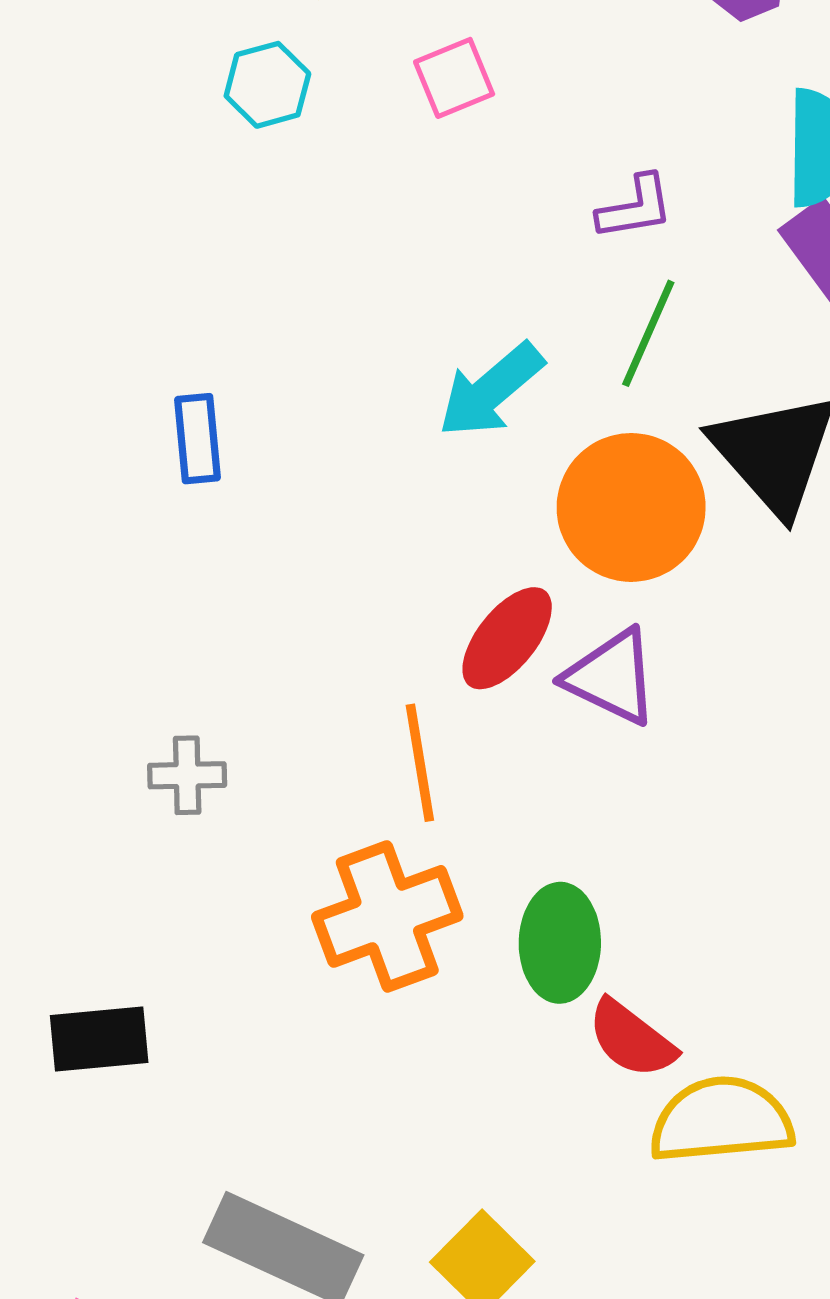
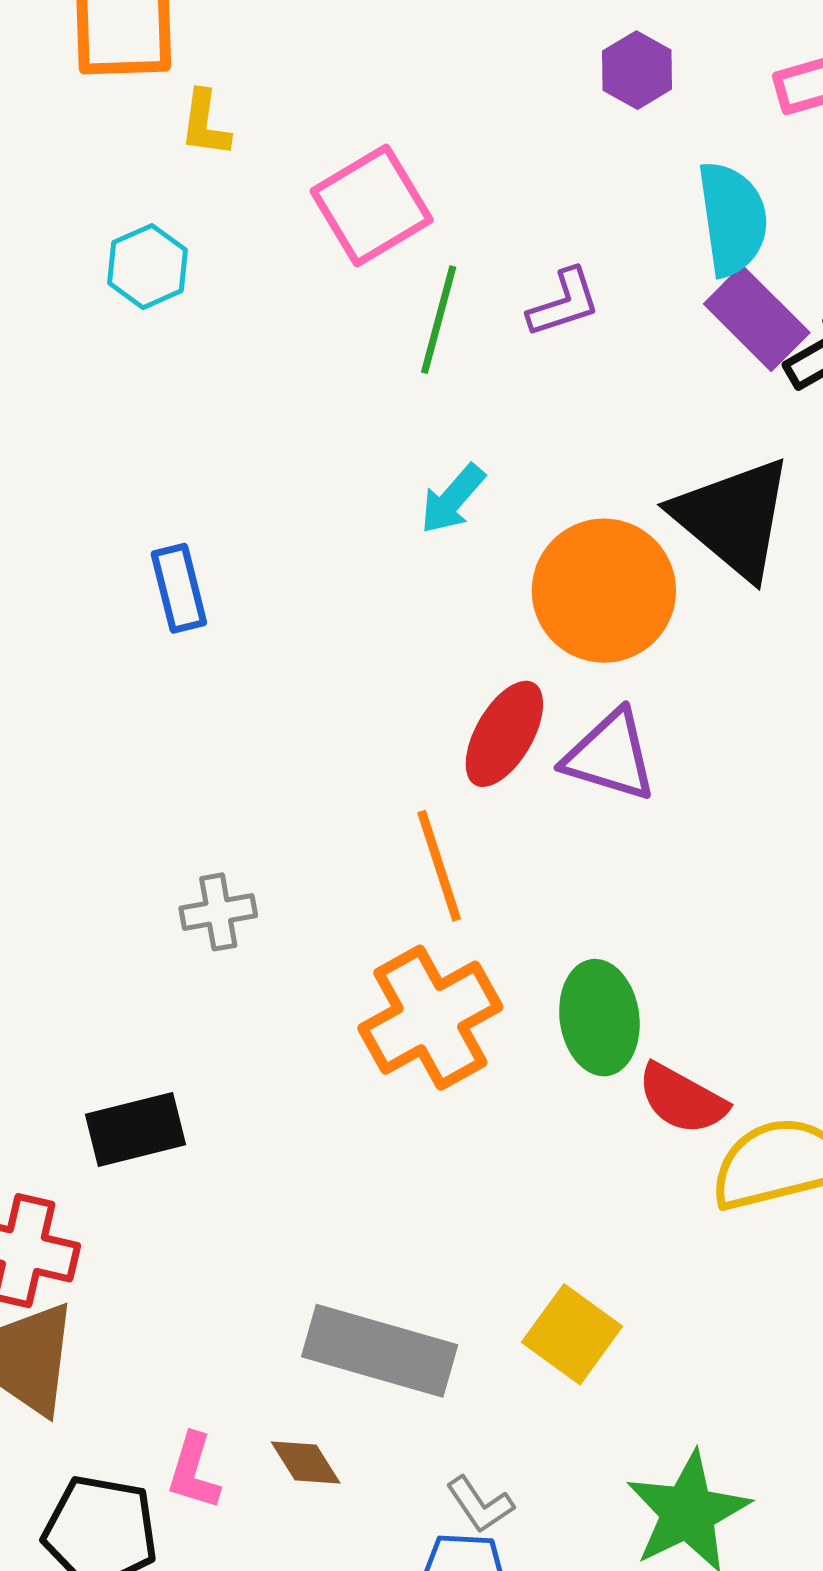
pink square: (454, 78) -> (372, 205), size x1.5
cyan hexagon: (267, 85) -> (147, 267), moved
green line: (648, 333) -> (439, 320), moved
cyan arrow: (491, 390) -> (452, 499), size x0.7
black rectangle: (99, 1039) -> (135, 1130), moved

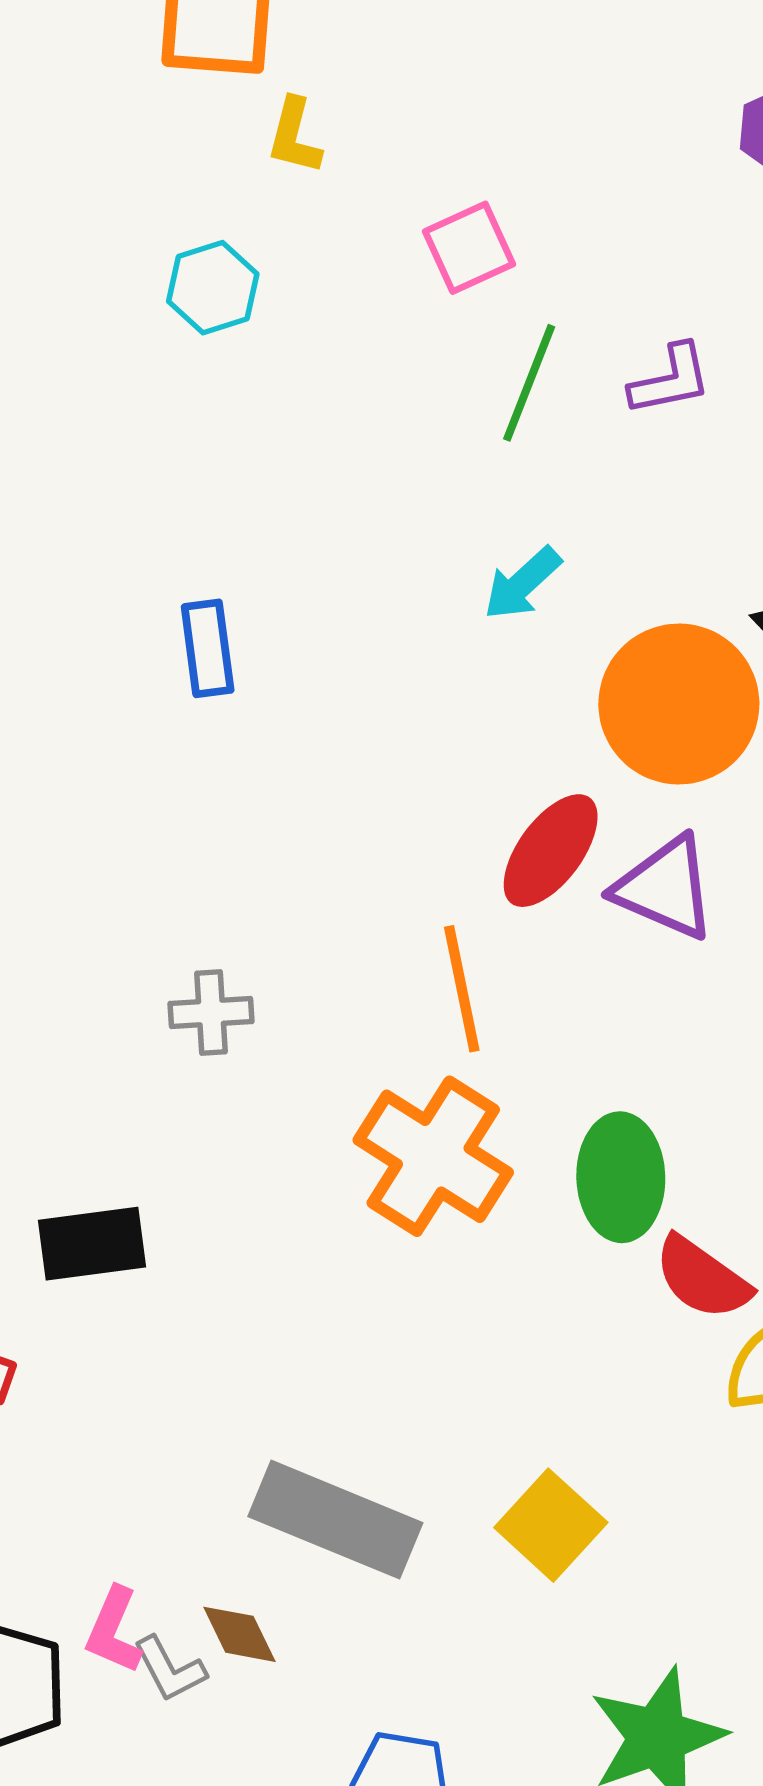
pink square: (372, 205) -> (469, 248), size x0.7
orange cross: (430, 1018) -> (433, 1156), turned -35
gray L-shape: (480, 1505) -> (170, 1669), moved

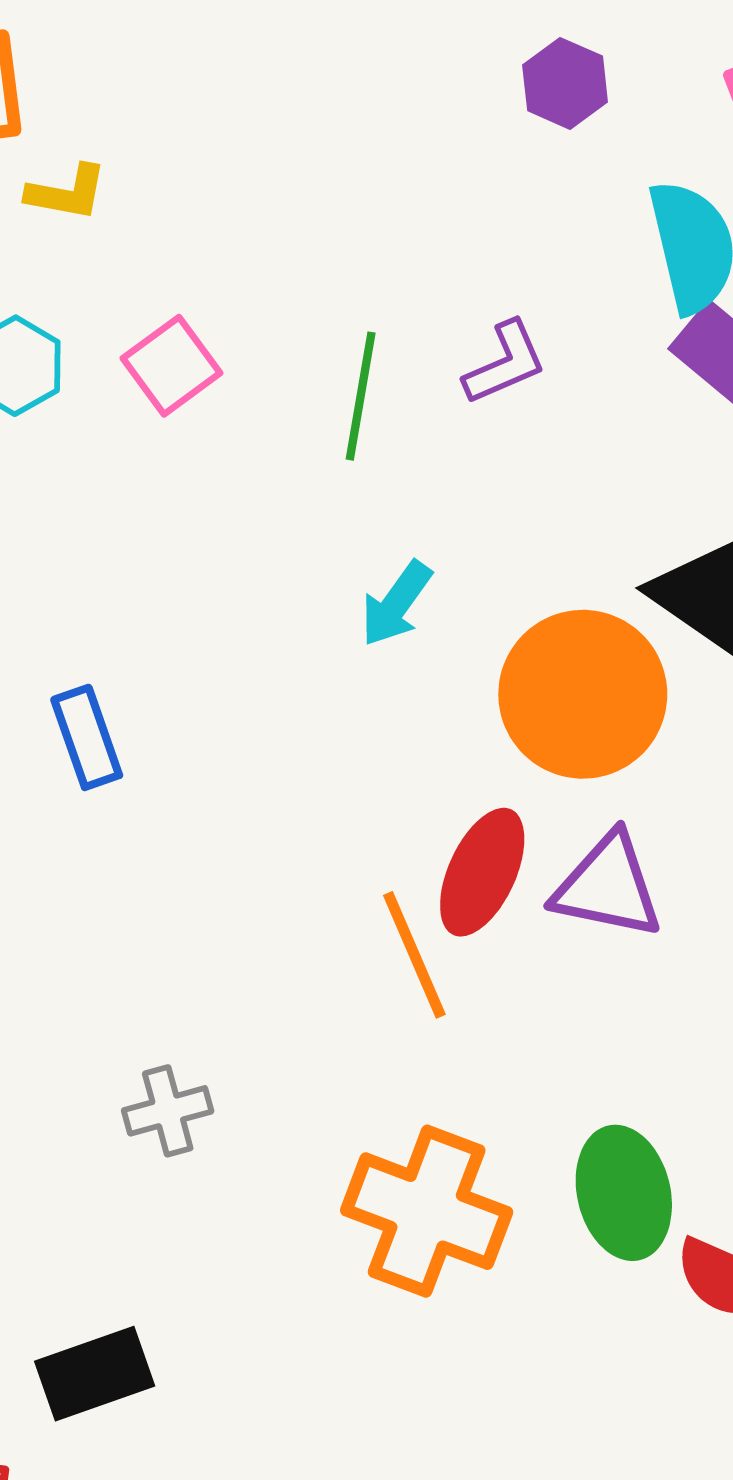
yellow L-shape: (294, 136) -> (67, 193), turned -82
pink square: (469, 248) -> (172, 366), moved
orange line: (462, 989) -> (414, 955), moved

